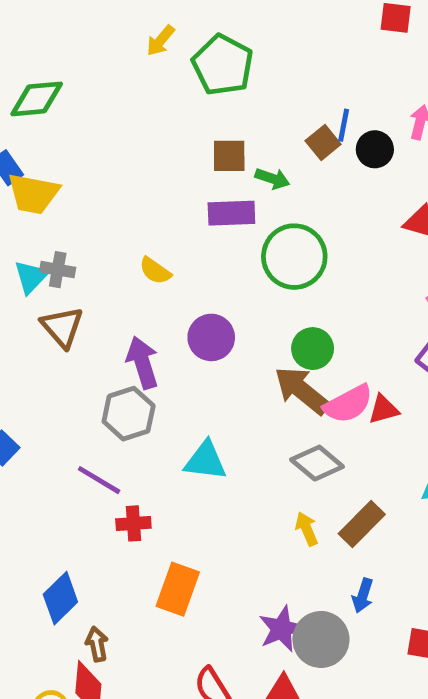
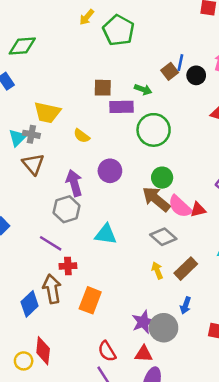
brown square: (229, 156) -> (103, 88), moved
yellow trapezoid: (33, 194) -> (47, 113), moved
pink semicircle: (348, 404) -> (180, 206), turned 70
brown arrow: (97, 644) -> (52, 289), moved, size x1.6

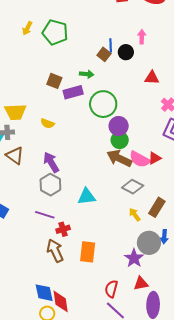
brown square: (103, 88) -> (54, 81), turned 35
purple circle: (110, 171) -> (119, 126), moved
blue diamond: (30, 304) -> (44, 293), moved, turned -45
gray circle: (164, 328) -> (149, 243), moved
red semicircle: (107, 351) -> (111, 289), turned 60

